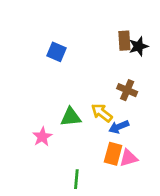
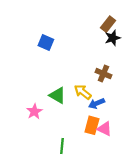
brown rectangle: (124, 41) -> (108, 24), moved, turned 42
green triangle: (71, 117) -> (57, 95), turned 36
pink triangle: (129, 158) -> (105, 129), turned 42

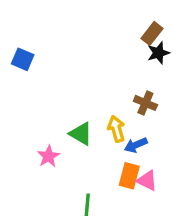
blue square: (46, 42) -> (23, 59), moved
yellow arrow: (83, 92) -> (116, 129), turned 36

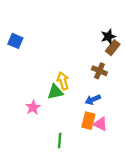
brown rectangle: (152, 33) -> (113, 48), moved
yellow arrow: (116, 129) -> (63, 81), moved
green triangle: (81, 134) -> (55, 92), turned -42

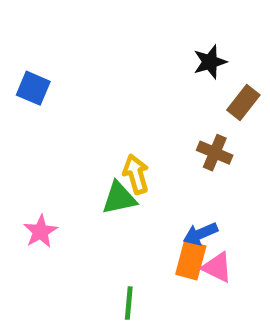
black star: (108, 37) -> (210, 62), moved
blue arrow: (93, 100) -> (200, 234), moved
pink star: (33, 107) -> (40, 231), moved

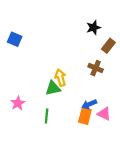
pink triangle: (217, 267) -> (104, 114), moved
green line: (129, 303) -> (47, 116), moved

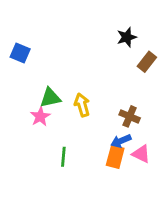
brown cross: (96, 68) -> (130, 116), moved
green triangle: (53, 88) -> (50, 98), moved
pink star: (18, 103) -> (40, 116), moved

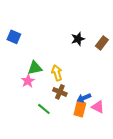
black star: (127, 37) -> (78, 39), moved
brown cross: (130, 116) -> (60, 92), moved
green line: (63, 157) -> (44, 109), turned -56

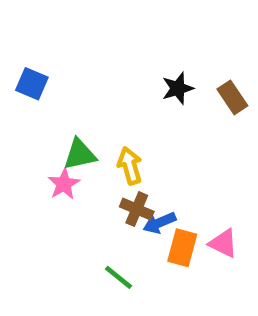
brown rectangle: (102, 43) -> (232, 97), turned -72
blue arrow: (84, 98) -> (159, 223), moved
green line: (44, 109) -> (118, 277), moved

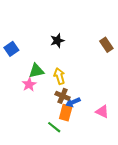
blue square: (32, 84) -> (11, 49), moved, turned 32
black star: (178, 88) -> (57, 41), moved
orange rectangle: (182, 248) -> (66, 113), moved

